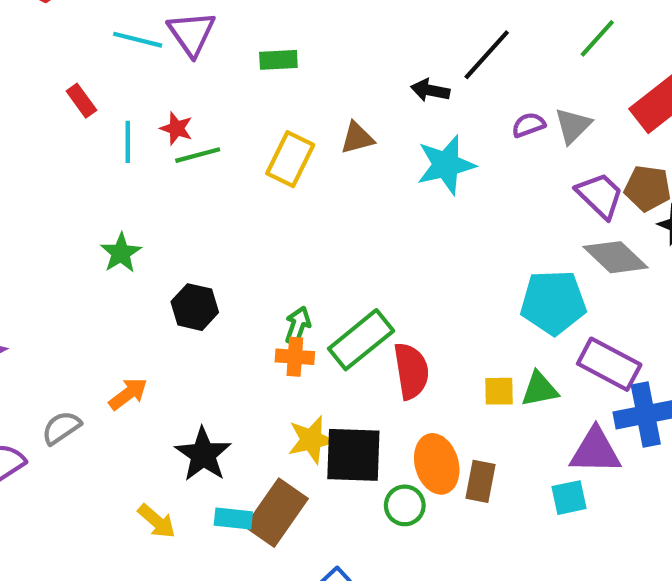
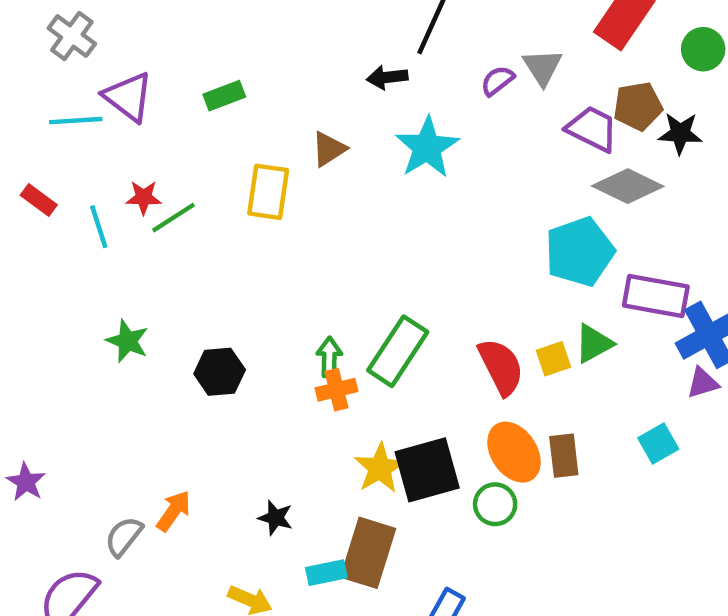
red semicircle: (411, 371) -> (501, 367), moved
orange arrow: (128, 394) -> (174, 511), moved
purple triangle: (595, 451) -> (703, 383), moved, size x0.6
black star: (203, 454) -> (275, 518), size x0.6

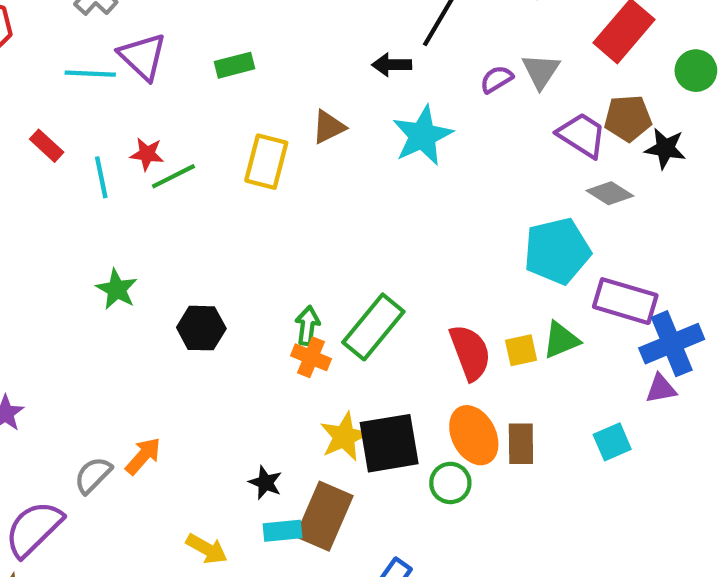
gray diamond: (628, 186) -> (610, 193), size x0.7
orange cross: (336, 390) -> (311, 357), turned 30
black star: (275, 518) -> (265, 483), moved

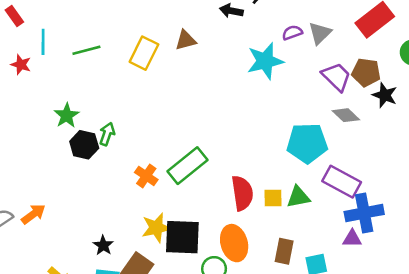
cyan star: (422, 136) -> (265, 61), moved
red star: (147, 154) -> (21, 65), moved
green star: (117, 289) -> (67, 116), moved
green arrow: (307, 326) -> (107, 134), moved
brown rectangle: (521, 444) -> (284, 251), moved

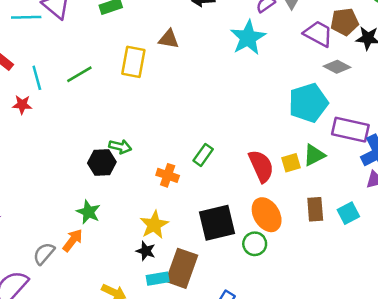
brown triangle: (186, 40) -> (169, 39), turned 40
green star: (67, 116) -> (88, 212), moved
green arrow: (107, 134) -> (120, 147), turned 100
green rectangle: (187, 166) -> (203, 155), size x0.6
yellow star: (156, 228) -> (154, 225), moved

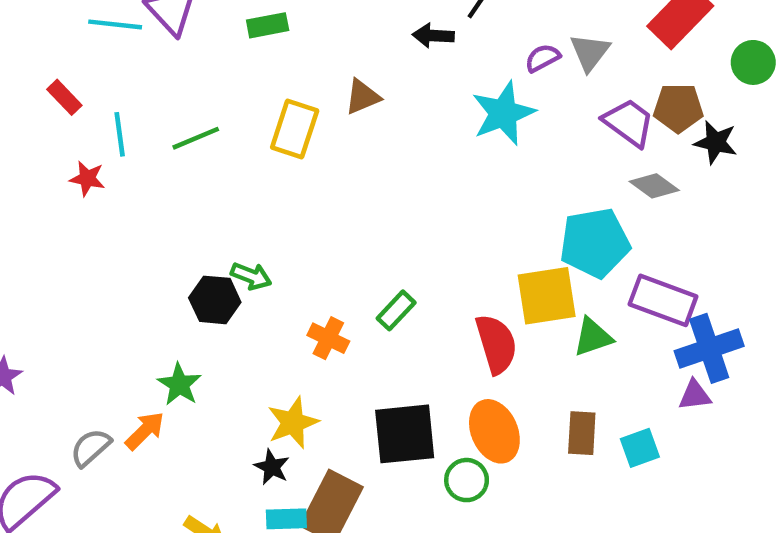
brown triangle: (169, 39) -> (362, 97), turned -40
yellow square: (291, 163) -> (547, 296), moved, size x1.8

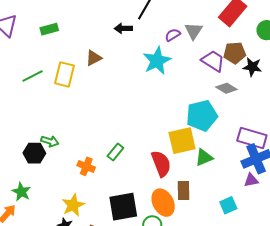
green line: (196, 138) -> (33, 76), moved
purple rectangle: (663, 300) -> (252, 138), moved
brown rectangle: (582, 433) -> (184, 191), moved

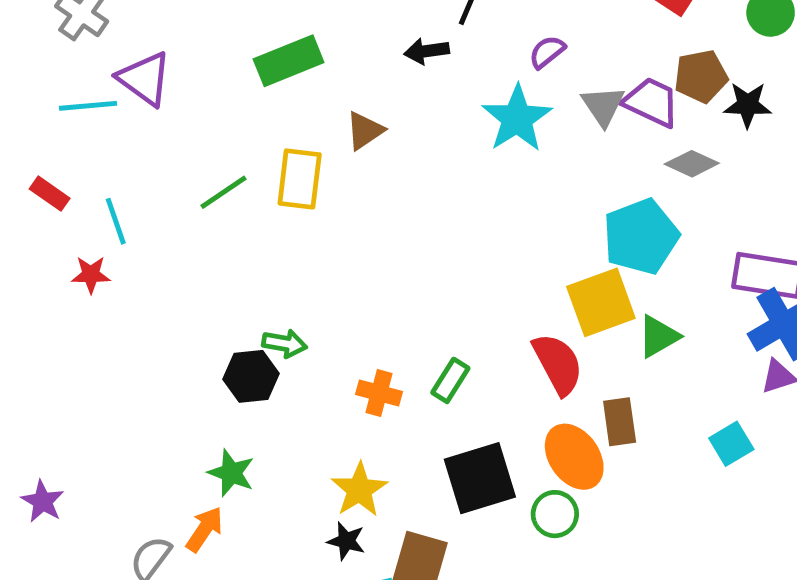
green rectangle: (49, 29) -> (289, 61), moved, size x1.5
gray triangle: (193, 31) -> (603, 106), moved
green rectangle: (115, 152) -> (450, 380), moved

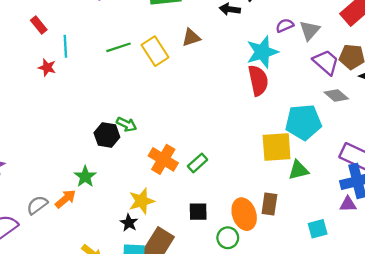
gray triangle: (603, 106) -> (310, 30), moved
yellow rectangle: (300, 179) -> (155, 51), turned -56
red semicircle: (558, 364) -> (258, 80), moved
orange cross: (379, 393) -> (163, 159), size x1.4
black square: (480, 478) -> (198, 212), size x0.6

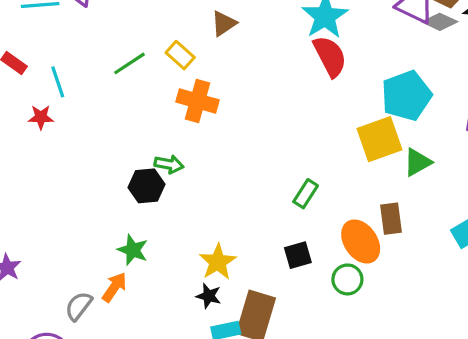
yellow rectangle: (155, 51) -> (180, 55), size x0.7
gray diamond: (336, 96) -> (440, 22), moved
orange cross: (163, 159) -> (198, 101), moved
green rectangle: (198, 163) -> (306, 194), moved

